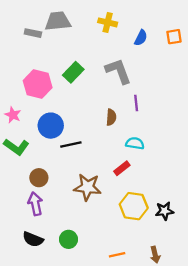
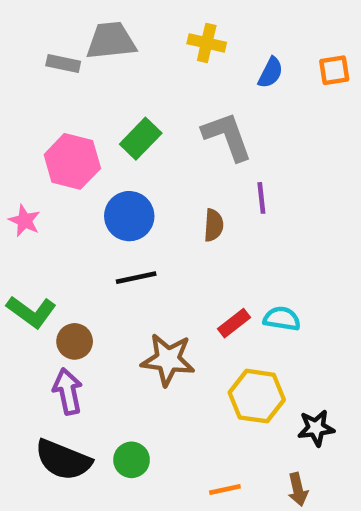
blue circle: (51, 126) -> (129, 216), moved
cyan semicircle: (135, 143) -> (282, 319), moved
green L-shape: (16, 147) -> (31, 312), moved
black star: (165, 211) -> (316, 428), moved
black semicircle: (33, 239) -> (63, 460), size x1.4

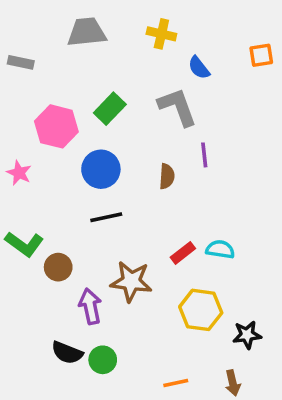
gray rectangle: (63, 63) -> (21, 62), moved
blue semicircle: (270, 73) -> (199, 68), moved, turned 115
purple arrow: (68, 392) -> (90, 306), moved
black semicircle: (63, 460) -> (67, 353), moved, size x0.7

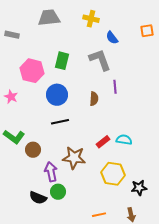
green rectangle: (110, 109) -> (62, 61), turned -30
green circle: (103, 360) -> (58, 192), moved

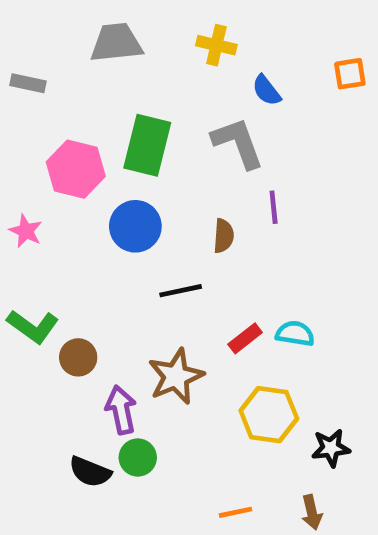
green rectangle: (62, 61) -> (147, 145), size x1.4
black line: (60, 122) -> (181, 291), moved
brown star: (74, 158) -> (176, 376), turned -30

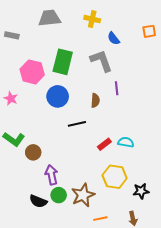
brown star: (176, 376) -> (83, 195), moved

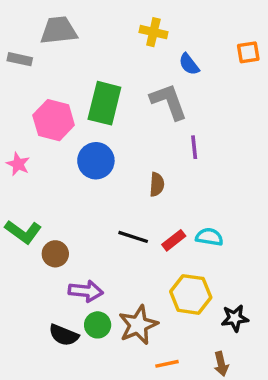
gray trapezoid: (49, 18) -> (59, 30), moved
brown semicircle: (95, 100) -> (157, 184), moved
black line: (77, 124) -> (133, 237), moved, turned 30
purple arrow: (51, 175) -> (86, 291), turned 108

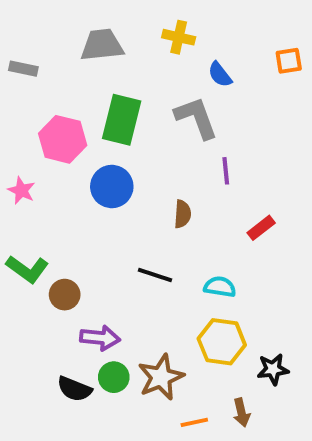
gray trapezoid: (59, 30) -> (102, 45), moved
cyan semicircle: (209, 237) -> (220, 287), moved
red rectangle: (174, 240) -> (261, 228), moved
brown arrow: (221, 364) -> (241, 413), moved

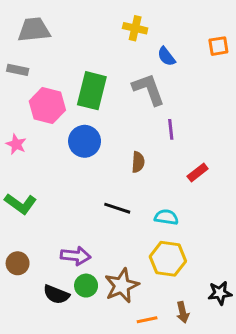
gray trapezoid: (102, 45) -> (34, 30), moved
gray rectangle: (23, 69) -> (18, 70), moved
brown circle: (65, 295) -> (18, 263), moved
black star: (273, 369) -> (220, 293), moved

